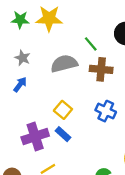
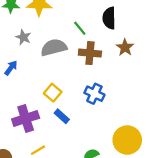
gray star: (22, 58) -> (23, 37), moved
blue rectangle: (63, 134) -> (62, 116), moved

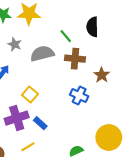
brown star: (125, 47) -> (102, 75), moved
yellow square: (53, 93) -> (30, 94), moved
blue rectangle: (62, 116) -> (40, 123), moved

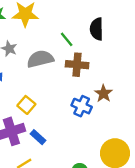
brown star: (102, 75) -> (104, 93), moved

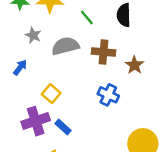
green line: (67, 39) -> (87, 17), moved
brown star: (104, 93) -> (134, 65), moved

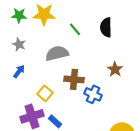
gray star: (33, 35) -> (19, 44), moved
brown cross: (104, 52) -> (74, 79), moved

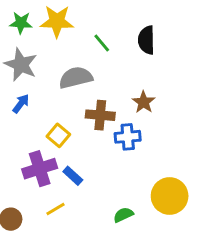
gray star: (19, 44) -> (21, 65), size x1.6
brown star: (115, 69) -> (144, 102), moved
blue cross: (93, 94) -> (128, 137), turned -30

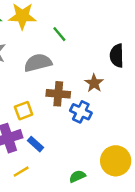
black semicircle: (146, 40) -> (117, 56), moved
yellow square: (58, 135) -> (24, 111), turned 30
blue cross: (128, 137) -> (81, 112), turned 30

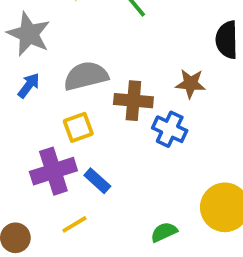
gray semicircle: (38, 63) -> (86, 76), moved
brown star: (94, 83) -> (191, 84), turned -30

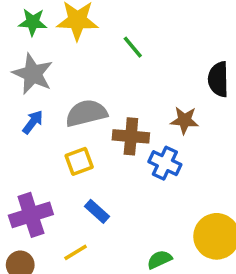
purple cross: (53, 171) -> (31, 215), moved

